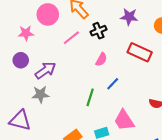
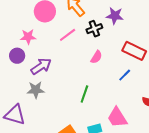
purple star: (129, 17) -> (115, 16), moved
pink star: (26, 33) -> (28, 37), moved
blue line: (113, 84) -> (125, 75), moved

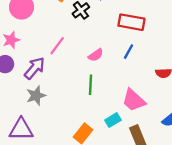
pink line: (68, 35) -> (57, 46), moved
pink semicircle: (96, 57) -> (96, 55), moved, turned 40

